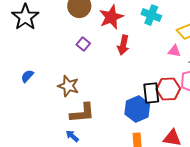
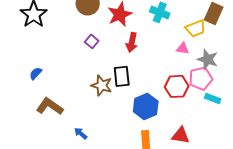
brown star: (68, 86) -> (102, 85), moved
black rectangle: (151, 93) -> (122, 76), moved
brown L-shape: (82, 113) -> (50, 106), moved, turned -140

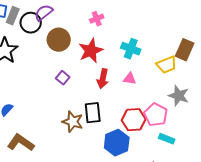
pink triangle: (183, 48) -> (130, 79), moved
pink pentagon: (201, 78) -> (156, 115), moved, turned -30
red hexagon: (177, 86) -> (134, 120), moved
cyan rectangle: (213, 98) -> (167, 139), moved

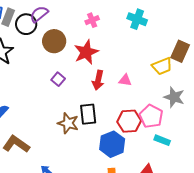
cyan cross: (131, 49) -> (137, 19), moved

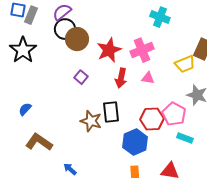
pink cross: (92, 20) -> (142, 50), moved, size x1.6
black circle: (26, 24) -> (65, 29), moved

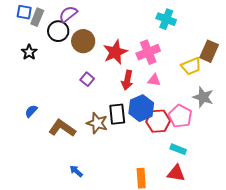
black circle: (65, 29) -> (58, 31), moved
black star: (23, 50) -> (29, 52), size x0.6
cyan rectangle: (185, 138) -> (178, 149), moved
brown L-shape: (39, 142) -> (62, 128), moved
blue hexagon: (135, 142) -> (141, 108), moved

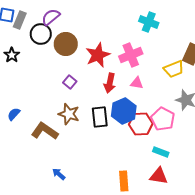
brown star: (97, 123) -> (69, 114), moved

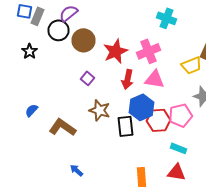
pink triangle: (137, 83) -> (154, 79), size x1.5
brown star: (69, 114) -> (100, 110), moved
black rectangle: (100, 117) -> (126, 126), moved
pink pentagon: (163, 119) -> (180, 115), turned 30

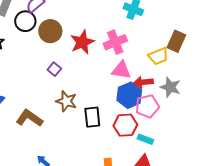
red arrow: (128, 79) -> (143, 82), moved, turned 72
blue hexagon: (142, 107) -> (129, 95), moved
red hexagon: (158, 120) -> (125, 125), moved

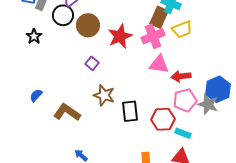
brown rectangle: (176, 41) -> (159, 17), moved
yellow trapezoid: (158, 56) -> (182, 29), moved
gray star: (170, 87) -> (208, 104), moved
blue hexagon: (129, 95) -> (218, 89), moved

